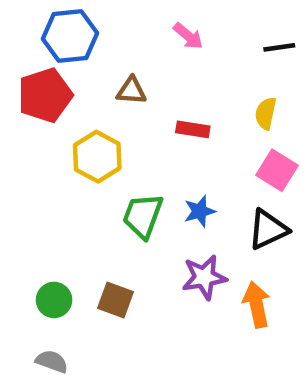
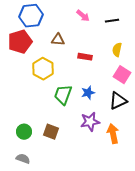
black line: (279, 47) -> (112, 21), moved

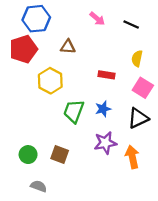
black line: (112, 21) -> (131, 25), turned 32
red rectangle: (85, 57) -> (107, 75), moved
gray semicircle: (23, 159) -> (39, 186), moved

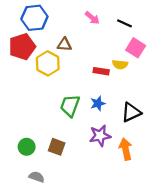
yellow semicircle: (137, 58) -> (120, 65), moved, turned -96
yellow hexagon: (50, 81) -> (48, 63), moved
pink square: (143, 88) -> (136, 48), moved

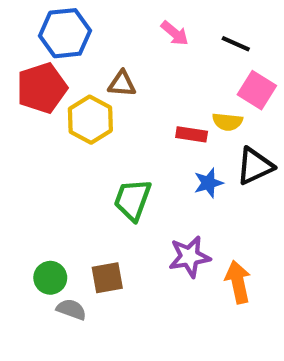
blue star: (98, 103) -> (208, 183), moved
black triangle: (131, 112) -> (255, 166), moved
brown square: (57, 147) -> (107, 278), turned -30
gray semicircle: (37, 177) -> (71, 309), moved

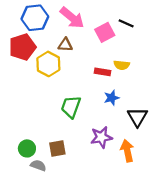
pink arrow: (175, 33) -> (72, 18), moved, size x1.6
pink square: (257, 90) -> (105, 32), moved, turned 30
black triangle: (255, 166) -> (137, 117), moved, turned -35

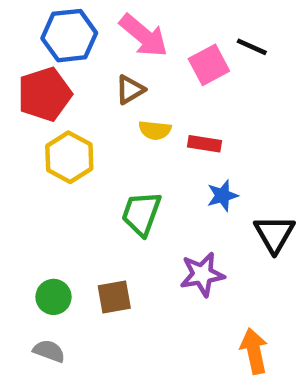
brown triangle: (65, 45) -> (130, 90), turned -35
yellow hexagon: (48, 64) -> (69, 157), moved
yellow semicircle: (122, 65) -> (155, 130), moved
orange arrow: (127, 151) -> (254, 351), moved
gray semicircle: (38, 165) -> (49, 351), moved

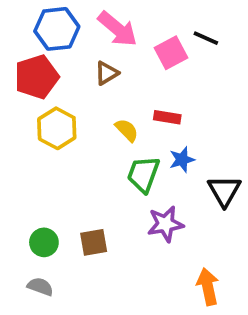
yellow semicircle: (155, 130) -> (127, 130), moved, turned -140
green trapezoid: (141, 214) -> (143, 174), moved

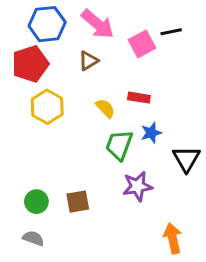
black line: (206, 38) -> (171, 32), turned -35

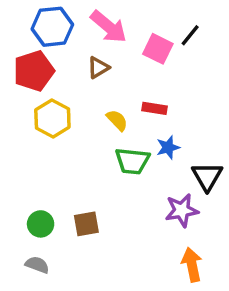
black line: (171, 32) -> (190, 35), turned -40
pink square: (142, 44) -> (158, 49), turned -36
green trapezoid: (119, 145) -> (132, 161), turned -104
purple star: (137, 186) -> (182, 210), moved

